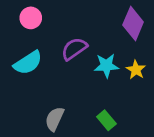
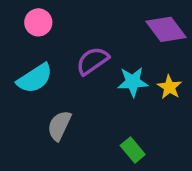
purple diamond: (133, 24) -> (166, 29), turned -60
gray semicircle: (55, 119) -> (59, 126), moved

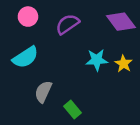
purple semicircle: (93, 61) -> (67, 24), moved
green rectangle: (133, 150) -> (73, 109), moved

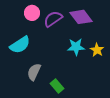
pink circle: (28, 17) -> (32, 13), moved
purple diamond: (121, 22) -> (81, 17), moved

